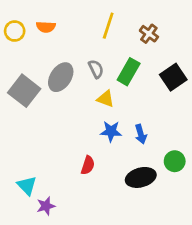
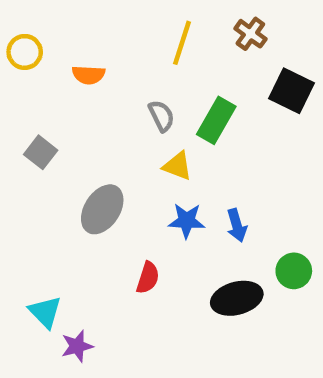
orange semicircle: (46, 27) -> (89, 75), moved
brown cross: (149, 34) -> (250, 34), moved
gray ellipse: (61, 77) -> (102, 209), moved
black square: (173, 77) -> (291, 91), moved, turned -30
gray square: (24, 91) -> (41, 152), size x0.6

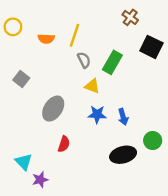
yellow line: (182, 43) -> (75, 35), moved
red semicircle: (148, 278) -> (64, 144), moved

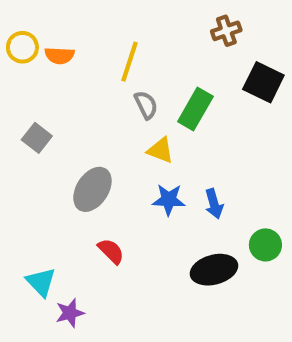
brown cross: (130, 17) -> (226, 31), turned 35
orange semicircle: (46, 39) -> (60, 55), moved
red semicircle: (64, 144) -> (111, 251), turned -63

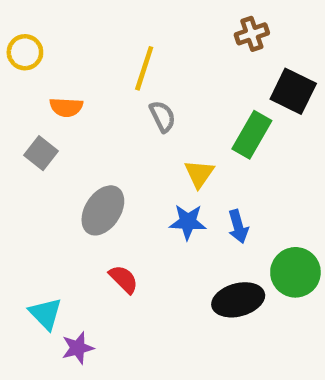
orange semicircle: (60, 55) -> (66, 107), moved
green rectangle: (195, 109) -> (252, 135), moved
yellow triangle: (160, 150) -> (199, 174), moved, turned 44
green circle: (265, 245) -> (295, 272), size x1.4

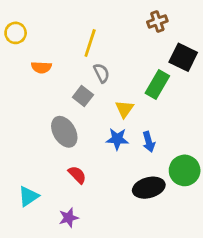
gray square: (41, 153) -> (83, 96), moved
gray ellipse: (103, 210) -> (64, 132), turned -64
cyan triangle: (46, 314) -> (28, 196), turned 40
purple star: (78, 348) -> (69, 218), moved

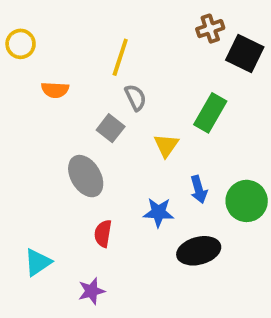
black square: (183, 57) -> (245, 53), moved
blue star: (117, 139) -> (158, 212), moved
green circle: (185, 170) -> (247, 201), moved
red semicircle: (77, 175) -> (103, 234), turned -126

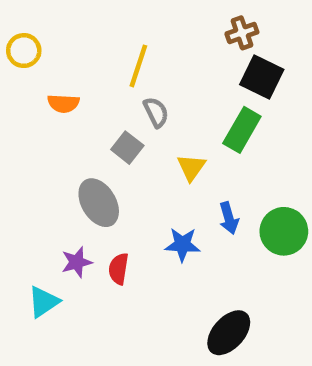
black square: (245, 53) -> (262, 77), moved
black ellipse: (199, 251) -> (229, 333), moved, turned -33
purple star: (91, 291) -> (77, 262), moved

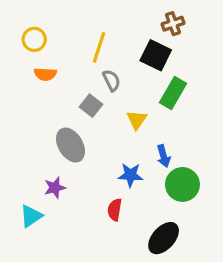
yellow circle: (24, 51) -> (34, 39), moved
black square: (262, 77) -> (156, 55), moved
green circle: (284, 231) -> (182, 184), moved
red semicircle: (119, 269) -> (115, 210), moved

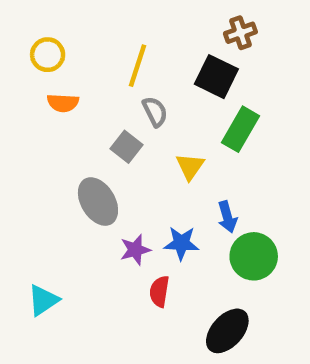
purple star: (55, 188) -> (135, 250), moved

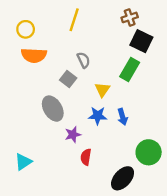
yellow line: (137, 66) -> (74, 20), moved
black square: (216, 77) -> (141, 41), moved
orange semicircle: (63, 103) -> (34, 55), size x1.5
blue star: (181, 243) -> (98, 116), moved
green circle: (254, 256) -> (149, 152), moved

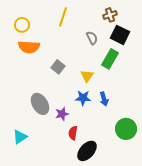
gray semicircle: (84, 60) -> (92, 38), moved
gray ellipse: (53, 109) -> (40, 104), moved
black ellipse: (123, 178) -> (87, 151), moved

